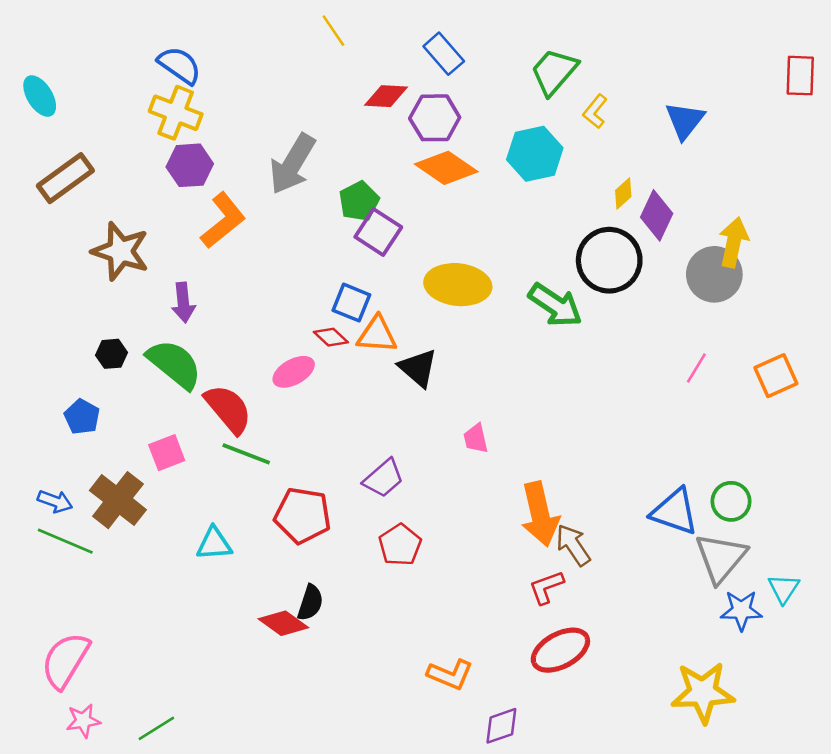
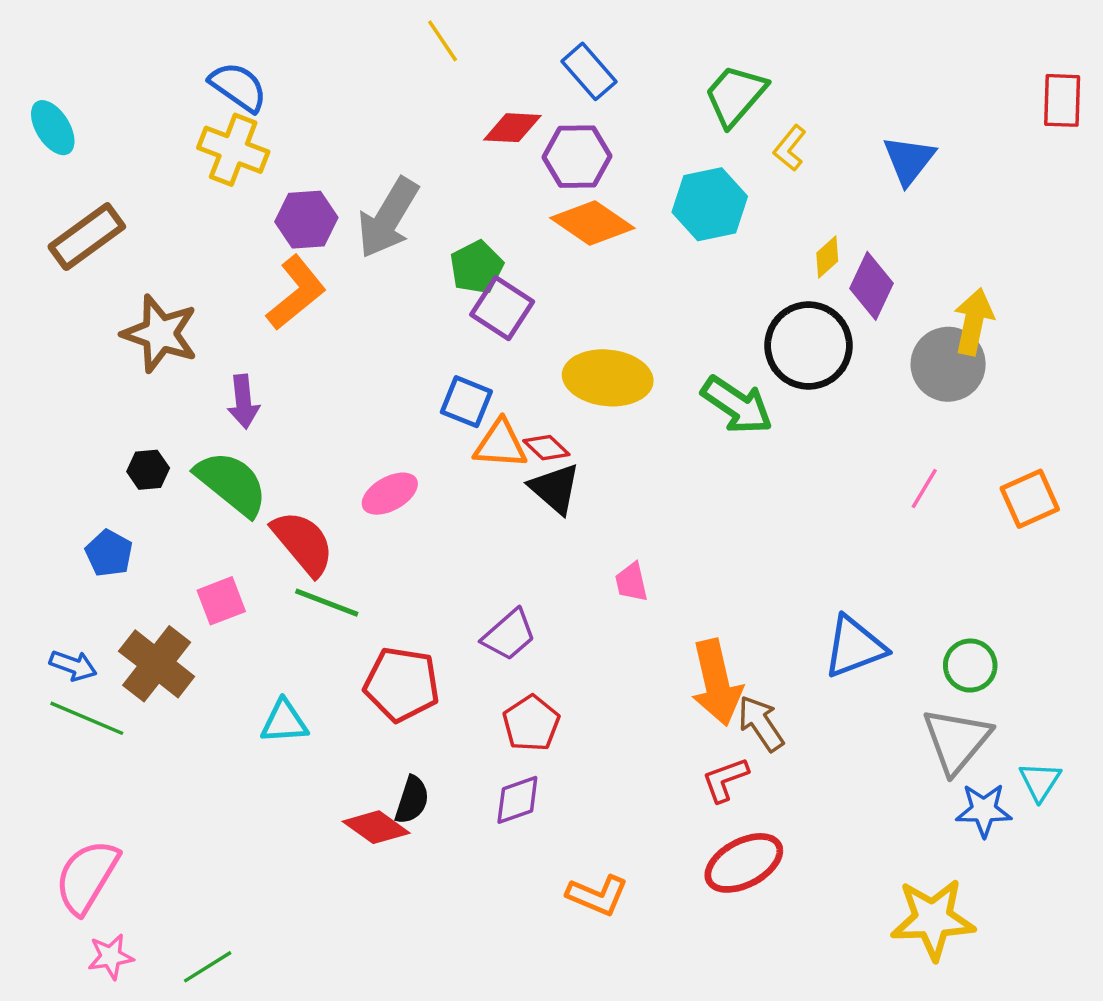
purple hexagon: (190, 165) -> (306, 220), moved
red diamond: (331, 337) -> (546, 448), moved
blue triangle: (675, 512) -> (854, 647), moved, turned -40
purple diamond: (501, 726) -> (517, 800), moved

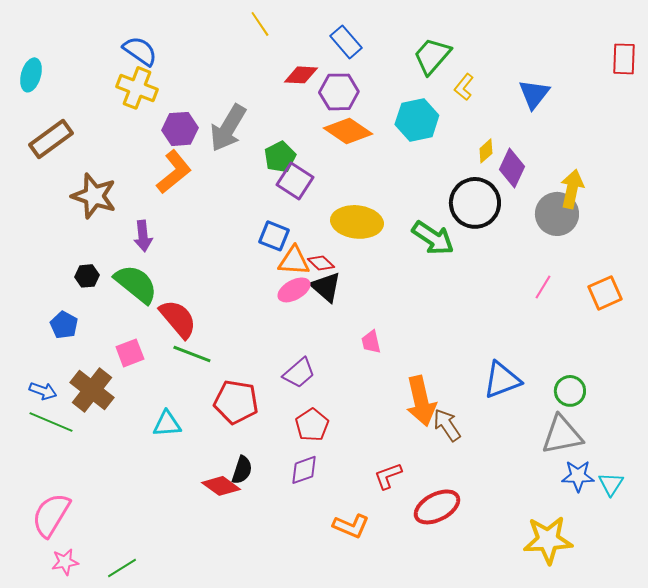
cyan ellipse: (53, 128) -> (31, 75), turned 48
pink ellipse: (390, 494) -> (294, 290), moved
gray triangle: (957, 740) -> (562, 435), turned 39
red L-shape: (725, 780) -> (388, 476), moved
cyan triangle: (1040, 781) -> (611, 484), moved

